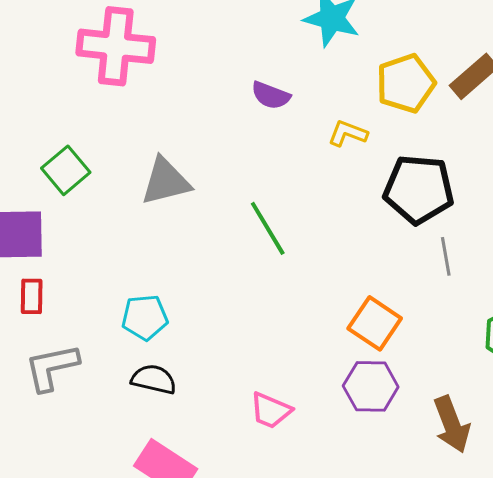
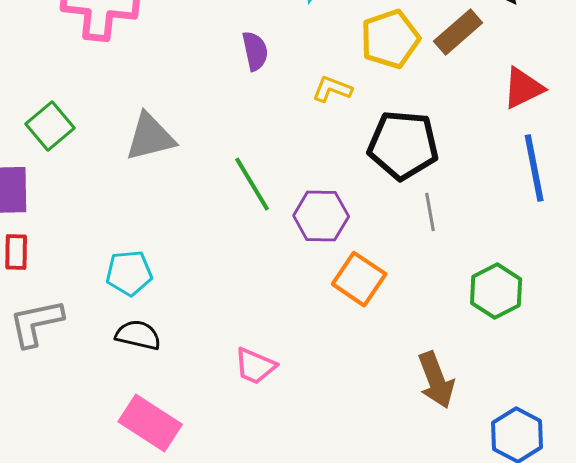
purple semicircle: (271, 95) -> (255, 51), turned -123
purple hexagon: (371, 386) -> (321, 216), moved

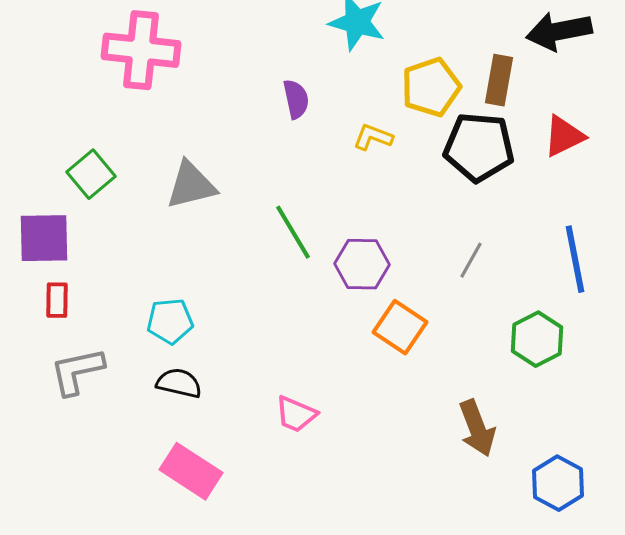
brown rectangle: (458, 32) -> (499, 80), turned -39
black pentagon: (403, 145) -> (479, 147), moved
blue line: (534, 168) -> (575, 259), moved
gray line: (430, 212) -> (471, 260), turned 39

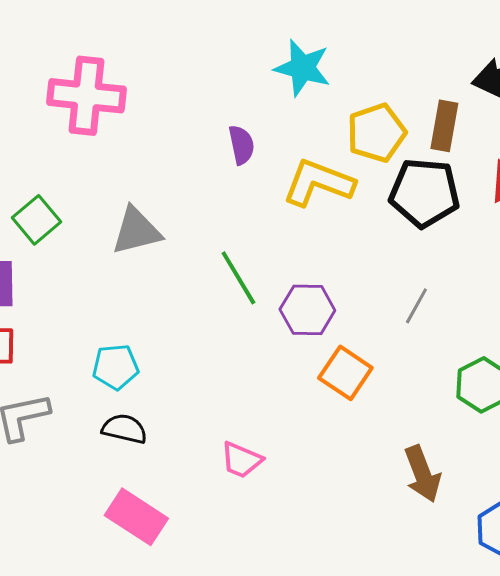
yellow L-shape: (373, 137) -> (318, 183), size x1.8

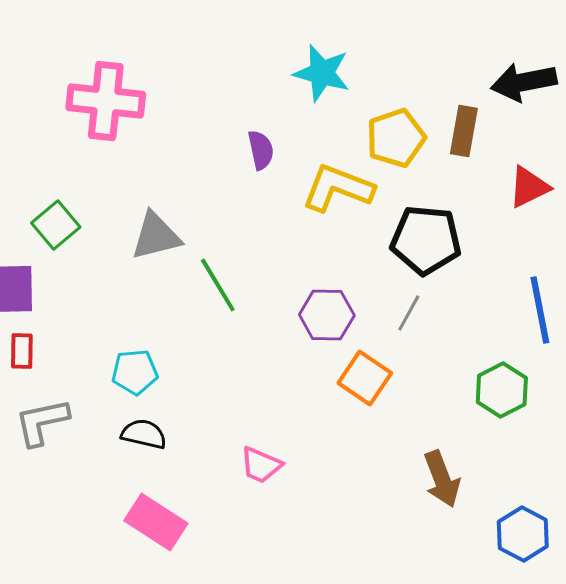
black pentagon: (424, 193) -> (426, 240), moved
green line: (238, 278) -> (218, 285), moved
gray line: (416, 306) -> (409, 313), moved

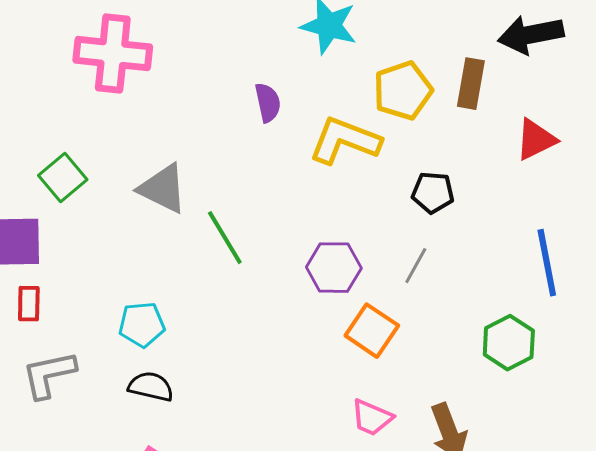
gray triangle: (156, 236) -> (163, 189), turned 40
black pentagon: (426, 240) -> (433, 193), size x0.6
pink trapezoid: (261, 465) -> (372, 418), moved

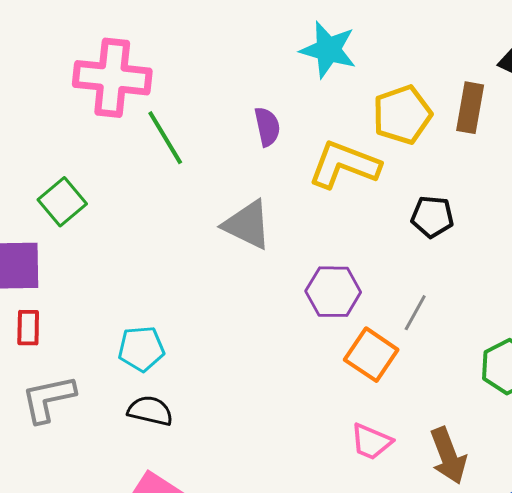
gray triangle: (163, 189) -> (247, 225), moved
green line: (225, 238) -> (165, 138), moved
gray line: (416, 266) -> (415, 313), moved

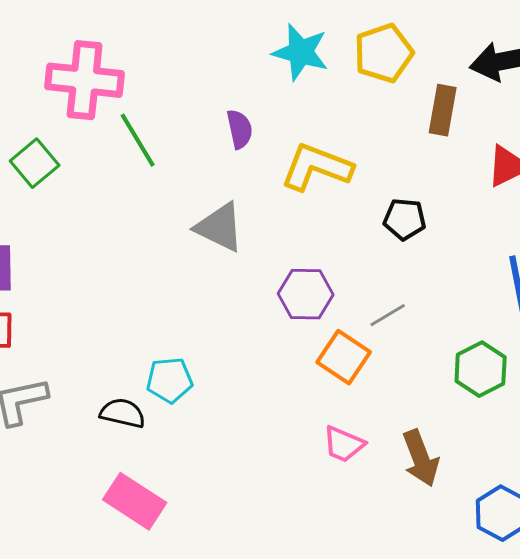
yellow pentagon: (402, 115) -> (384, 53), moved
green square: (62, 202) -> (35, 163), moved
gray line: (415, 313) -> (388, 315), turned 30
cyan pentagon: (141, 349) -> (170, 380), moved

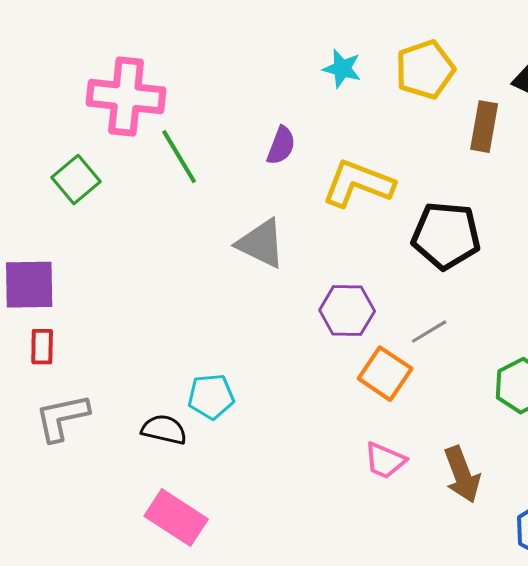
cyan star: (301, 52) -> (342, 69), size x0.7
purple semicircle: (240, 129) -> (281, 146), turned 33
black pentagon: (405, 219) -> (446, 236), size x1.6

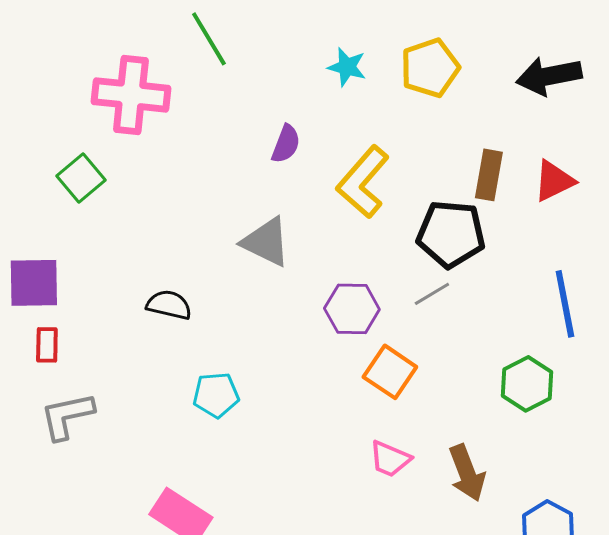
brown rectangle: (484, 127) -> (489, 175), moved
green line: (179, 157) -> (209, 39), moved
yellow L-shape: (358, 184) -> (363, 182), turned -70
gray line: (429, 332) -> (432, 294), moved
black semicircle: (164, 430) -> (169, 305), moved

